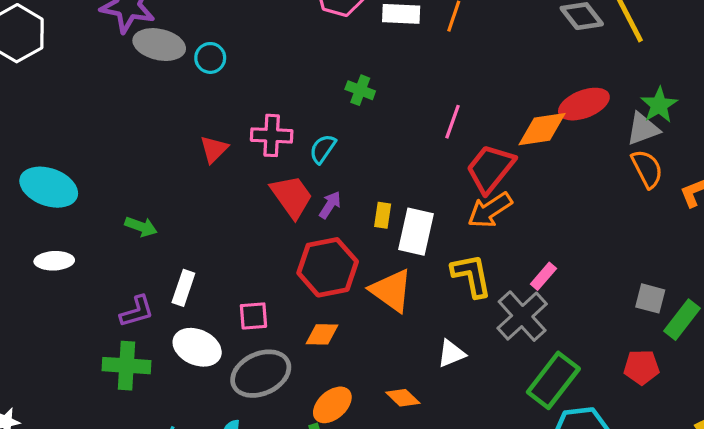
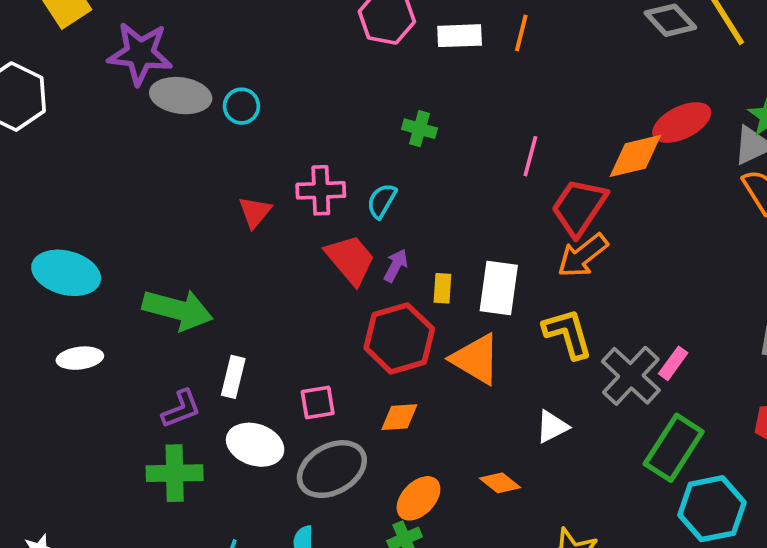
yellow rectangle: (383, 215) -> (442, 288), moved
green arrow: (141, 227) -> (178, 310), size x1.8
pink rectangle: (543, 276) -> (673, 363), moved

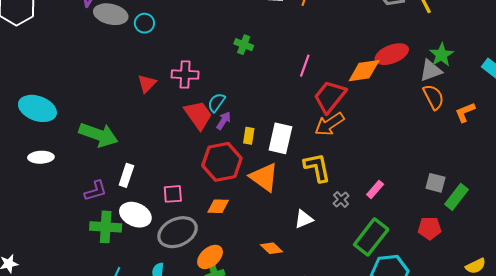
cyan semicircle: (382, 201) -> (216, 102), moved
gray cross: (631, 376) -> (341, 200), moved, size x0.5
green cross: (175, 473) -> (106, 227), moved
orange ellipse: (418, 498) -> (210, 257), moved

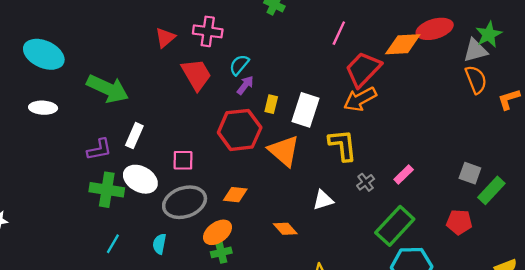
red trapezoid: (198, 115) -> (196, 74), moved
orange diamond: (218, 206) -> (235, 195), moved

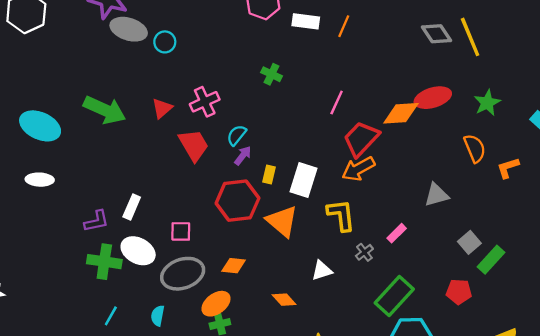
pink cross: (208, 31) -> (205, 102), turned -32
gray triangle: (475, 50) -> (436, 195), moved
green arrow: (108, 89) -> (105, 110), moved
gray square: (470, 173) -> (469, 242), turned 30
pink rectangle: (404, 175) -> (397, 233), moved

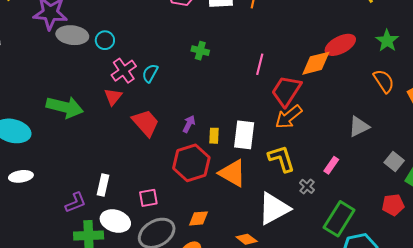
pink cross: (205, 102) -> (124, 71), moved
cyan semicircle: (237, 135) -> (150, 73), moved
white triangle: (322, 270) -> (274, 209), size x1.8

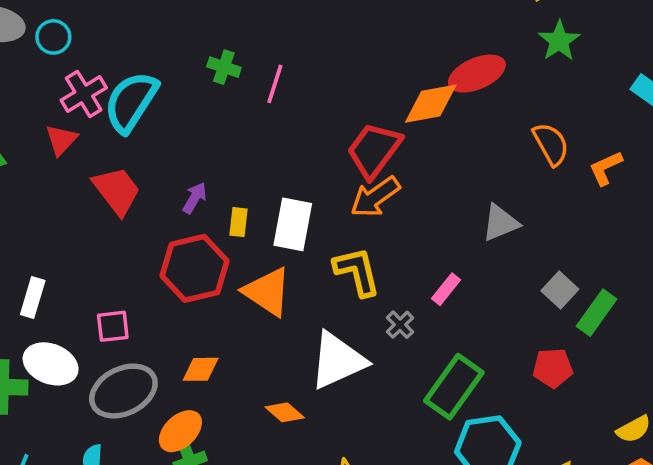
green star: (387, 41) -> (559, 41), moved
pink line: (260, 64) -> (275, 84), moved
cyan semicircle: (150, 73) -> (131, 102), size x1.8

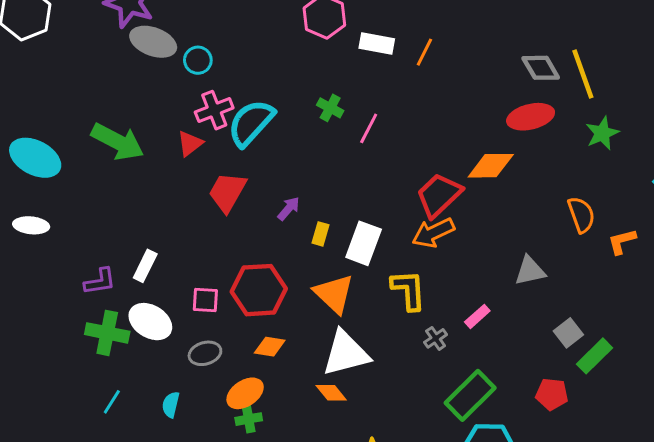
red ellipse: (477, 74) -> (531, 117), moved
red trapezoid: (117, 191) -> (227, 192), turned -123
red hexagon: (195, 268) -> (259, 290), moved
white triangle: (338, 361) -> (346, 353), moved
gray ellipse: (123, 391) -> (205, 353), size x0.6

